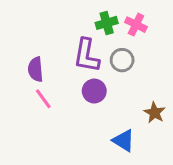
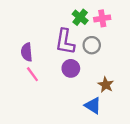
green cross: (107, 23) -> (80, 17), turned -35
pink cross: (136, 25) -> (102, 18), turned -35
brown star: (155, 113) -> (106, 85), moved

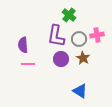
pink cross: (102, 18) -> (97, 35), moved
pink line: (32, 74) -> (28, 64), turned -56
brown star: (106, 85) -> (83, 58), moved

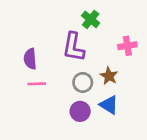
gray circle: (79, 39) -> (83, 82), moved
purple circle: (61, 59) -> (80, 111), moved
blue triangle: (80, 91) -> (109, 105), moved

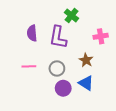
purple semicircle: (30, 59) -> (32, 33), moved
gray circle: (83, 82) -> (57, 68), moved

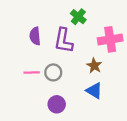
pink cross: (101, 36) -> (110, 39), size x1.5
gray circle: (57, 68) -> (53, 72), moved
purple circle: (63, 88) -> (57, 104), moved

